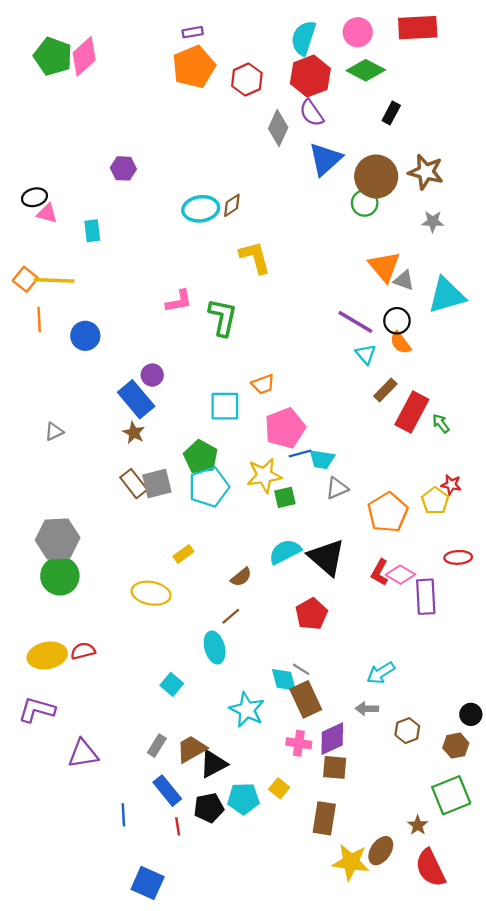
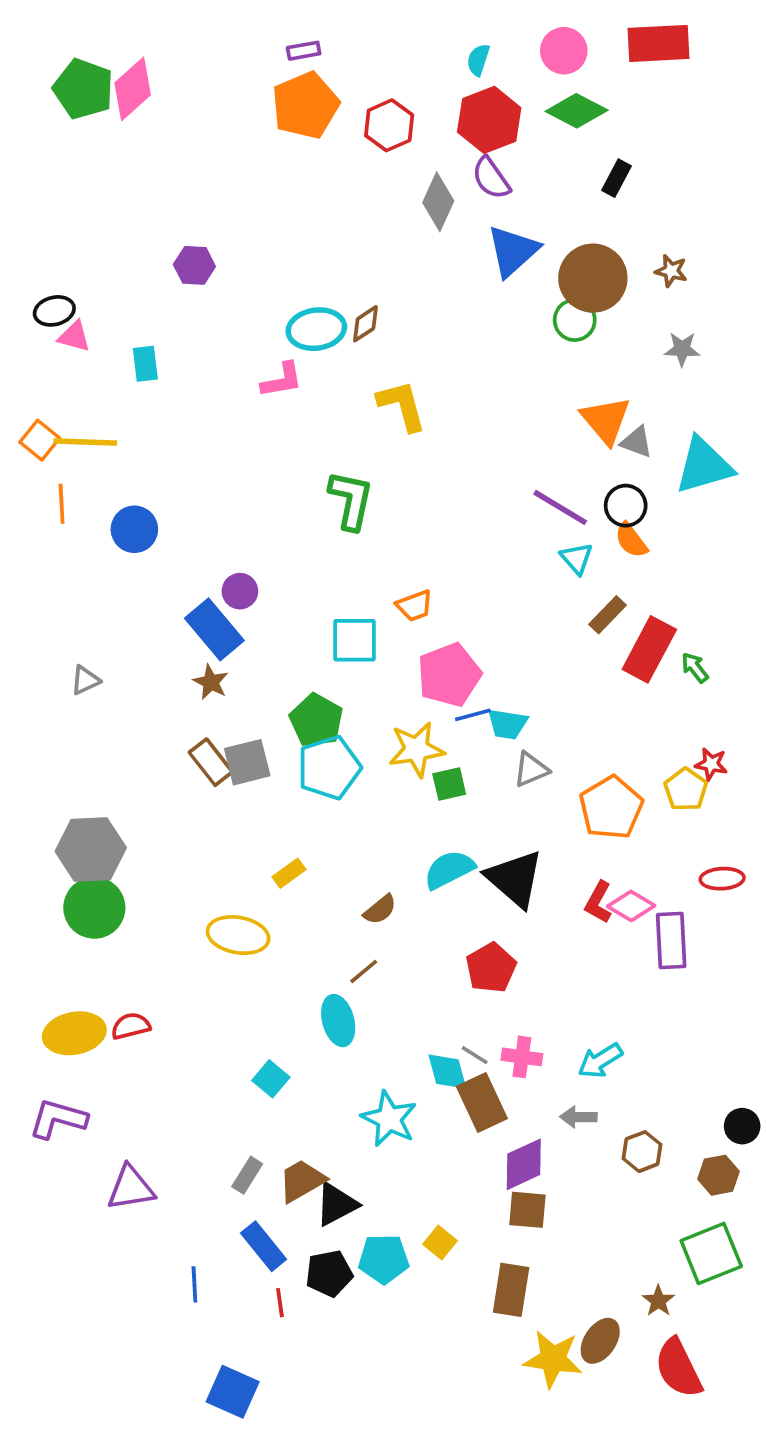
cyan semicircle: (303, 38) -> (478, 60), size x0.6
brown star: (426, 172) -> (671, 271), size x0.6
pink L-shape: (179, 301) -> (282, 380), moved
pink cross: (299, 743) -> (522, 1057), moved

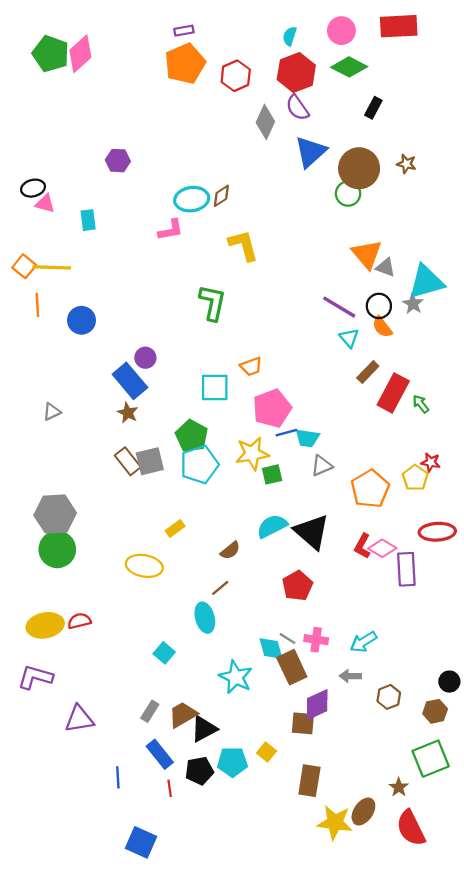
gray star: (682, 349) -> (413, 304), moved, turned 30
red ellipse: (722, 879) -> (437, 532), size x1.4
brown square: (527, 1210) -> (303, 723), moved

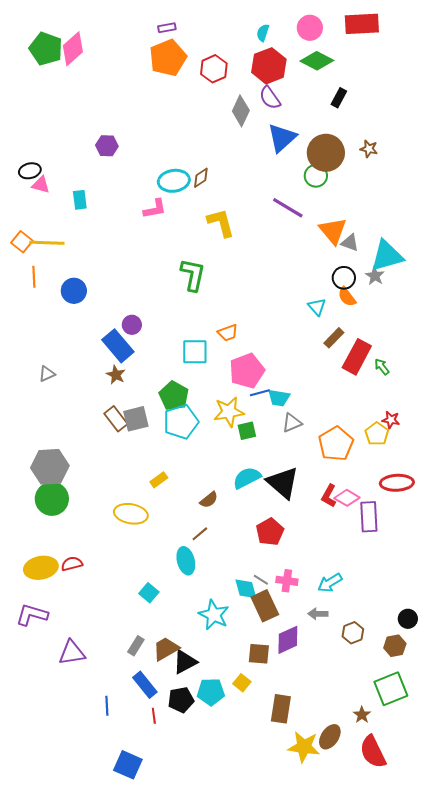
purple line: (339, 307) -> (288, 208), moved
brown square: (303, 723) -> (259, 654), moved

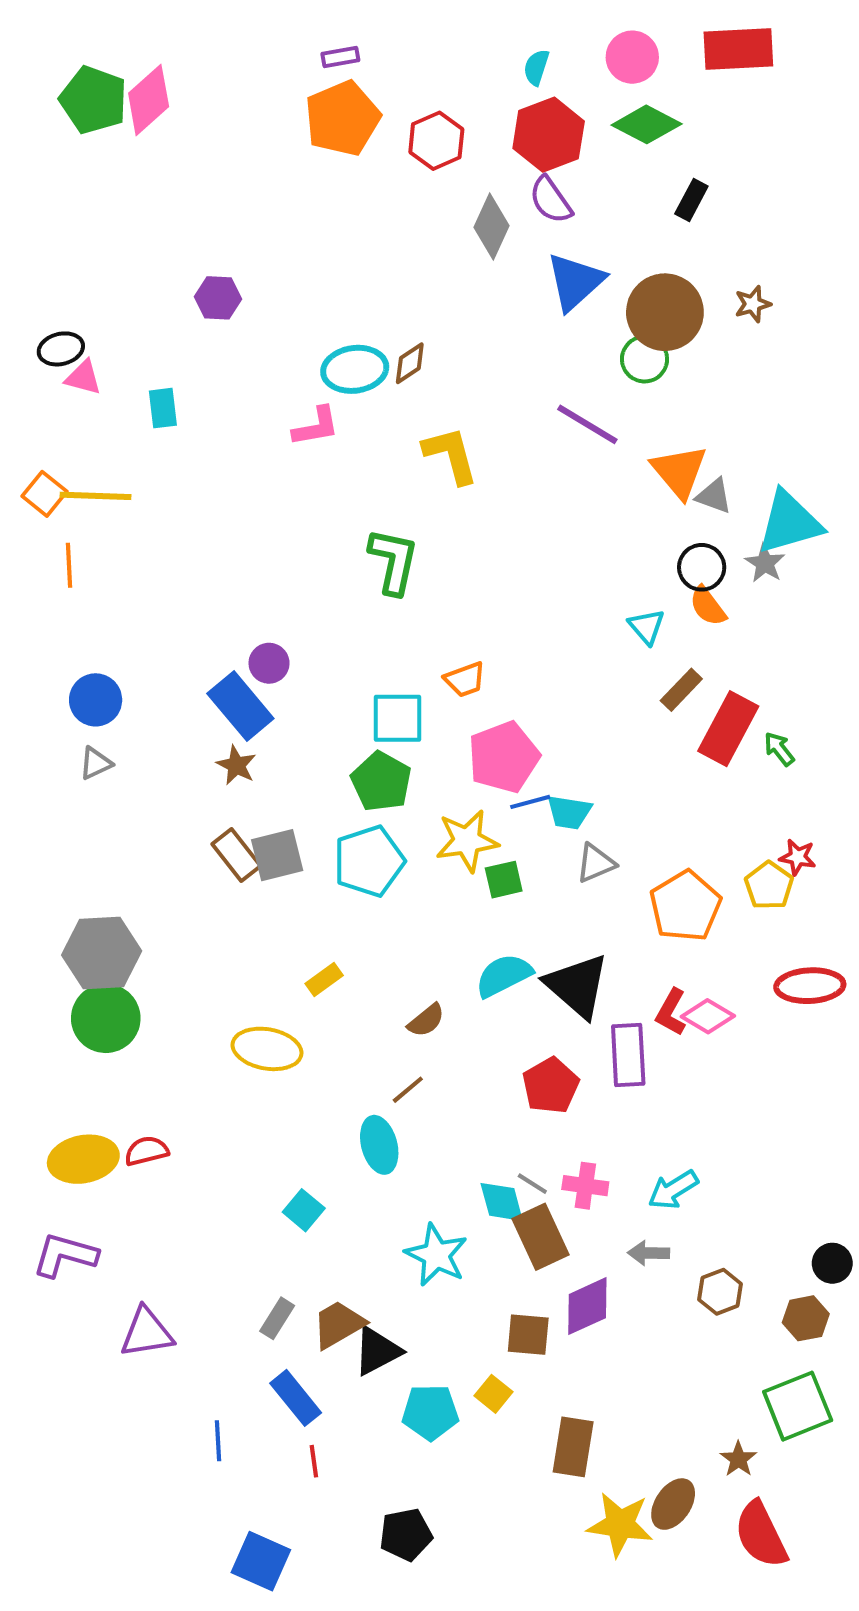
brown star: (369, 149) -> (753, 304), turned -30
blue circle: (74, 291) -> (96, 700), moved
green pentagon: (174, 396) -> (381, 782), moved
purple rectangle: (369, 517) -> (628, 1055), moved
black pentagon: (181, 700) -> (406, 1535), moved

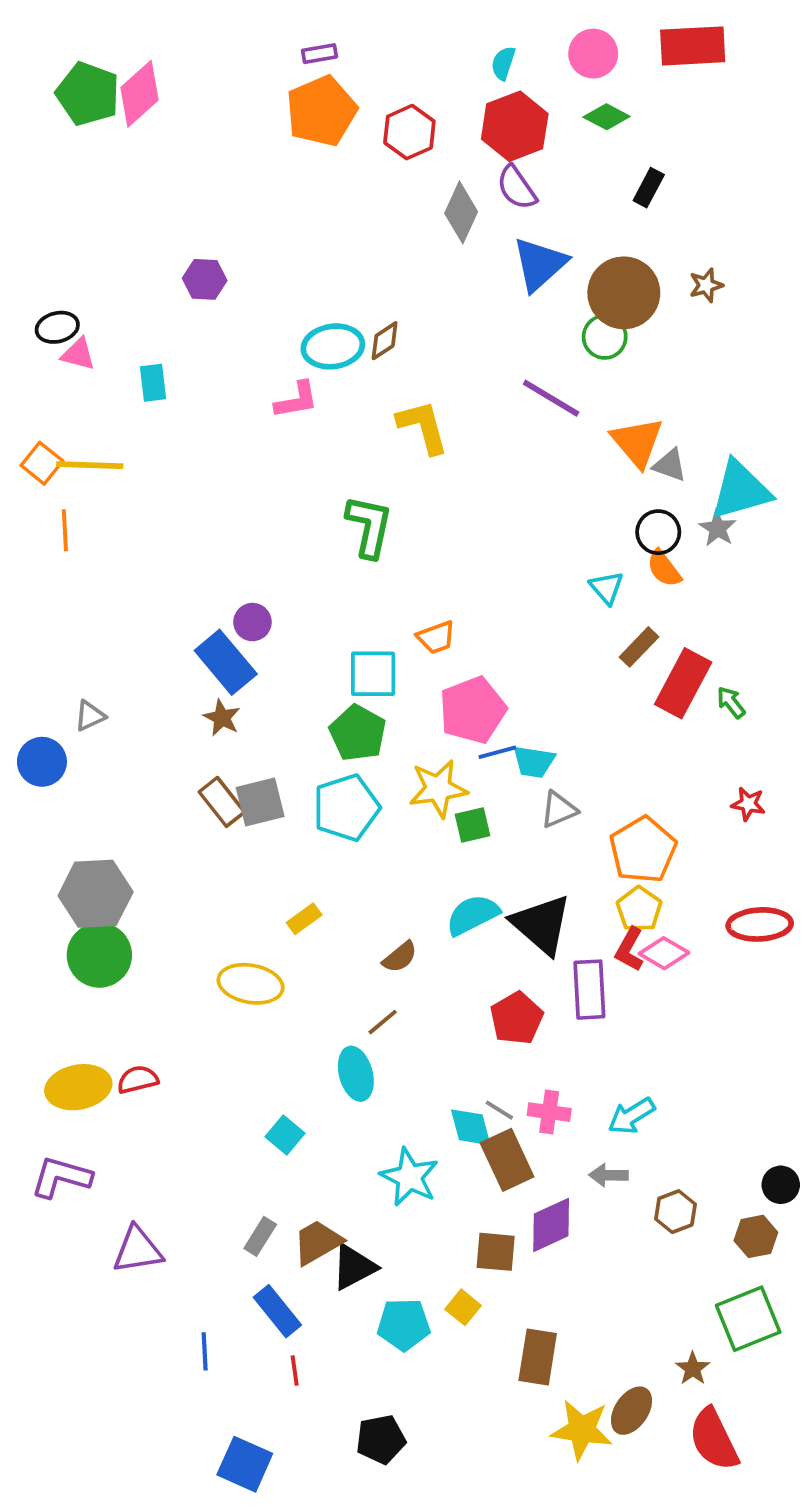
green diamond: (647, 124) -> (607, 117), size x0.7
blue circle: (96, 700) -> (42, 762), moved
yellow pentagon: (769, 886) -> (639, 909), moved

